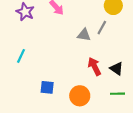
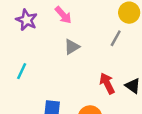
gray triangle: (84, 35) -> (72, 47), moved, turned -40

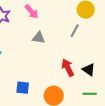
gray triangle: (72, 47) -> (39, 38), turned 40

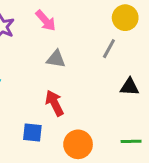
red arrow: (68, 68) -> (54, 103), moved
black triangle: (89, 70) -> (130, 87), moved, turned -32

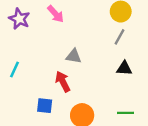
gray line: (109, 49) -> (119, 37), moved
gray triangle: (56, 59) -> (74, 56), moved

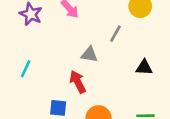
gray line: (119, 37) -> (115, 34), moved

